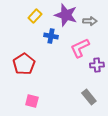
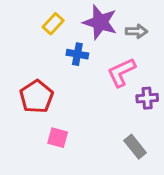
pink square: (32, 101) -> (58, 138), moved

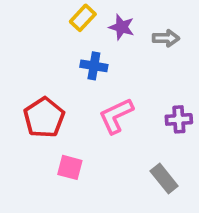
purple star: (100, 22) -> (122, 27), size x0.6
yellow rectangle: (53, 24) -> (83, 18), moved
pink L-shape: (121, 72) -> (116, 116), moved

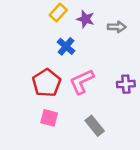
blue cross: (94, 66) -> (66, 46), turned 30
red pentagon: (44, 118) -> (47, 83), moved
gray rectangle: (164, 179) -> (95, 126), moved

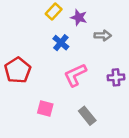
gray arrow: (117, 27) -> (103, 35), moved
red pentagon: (47, 83) -> (18, 70), moved

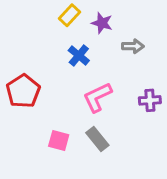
gray rectangle: (87, 116) -> (97, 139), moved

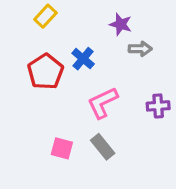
yellow rectangle: (70, 15) -> (45, 16), moved
purple star: (102, 23) -> (121, 24), moved
red pentagon: (23, 91) -> (45, 72), moved

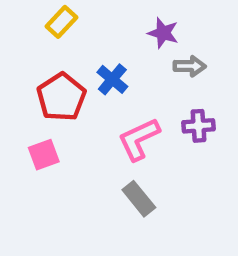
purple cross: (158, 106) -> (199, 126), moved
pink square: (62, 148) -> (44, 155), moved, turned -35

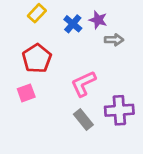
blue cross: (112, 79) -> (73, 24), moved
purple cross: (199, 126) -> (119, 110), moved, size x1.5

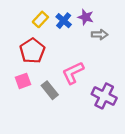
yellow rectangle: (37, 13) -> (40, 19), moved
purple cross: (119, 110) -> (104, 96), turned 30
gray rectangle: (83, 120) -> (50, 90), moved

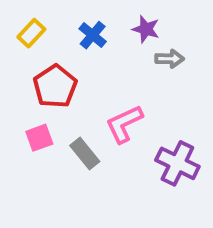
yellow rectangle: (40, 19) -> (31, 33), moved
blue cross: (64, 21) -> (93, 35), moved

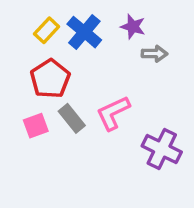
yellow rectangle: (31, 33) -> (47, 30), moved
blue cross: (93, 35) -> (84, 32), size x1.4
gray rectangle: (85, 153) -> (72, 118), moved

